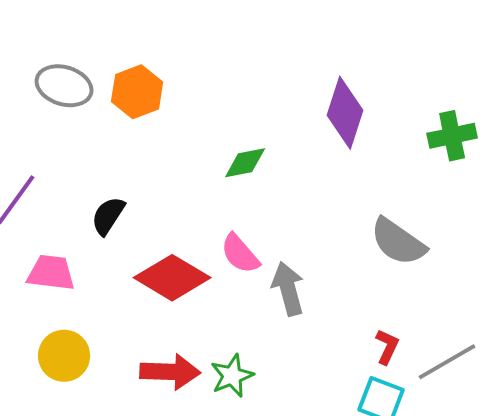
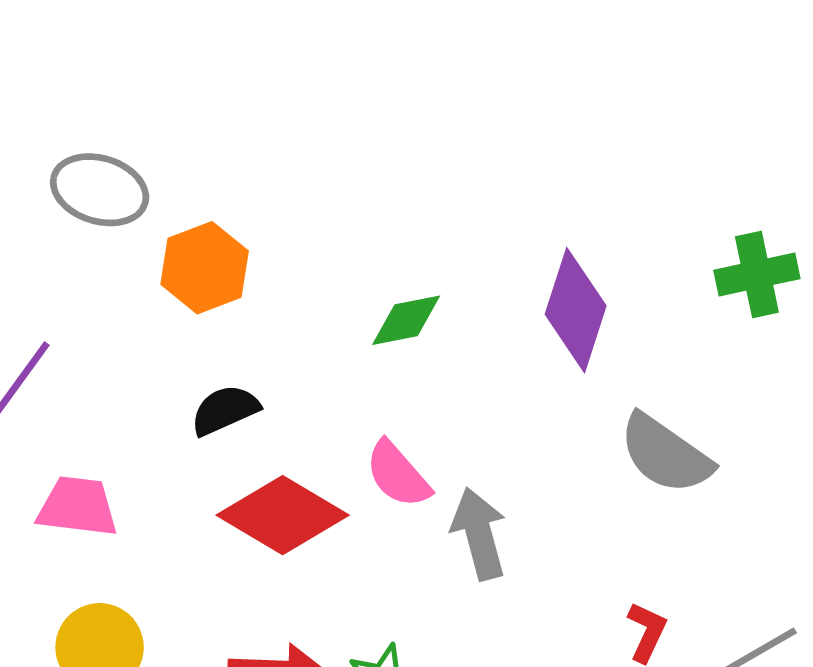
orange hexagon: (137, 92) -> (205, 268), moved
purple diamond: (345, 113) -> (576, 310), moved
black semicircle: (108, 216) -> (225, 410), moved, turned 33

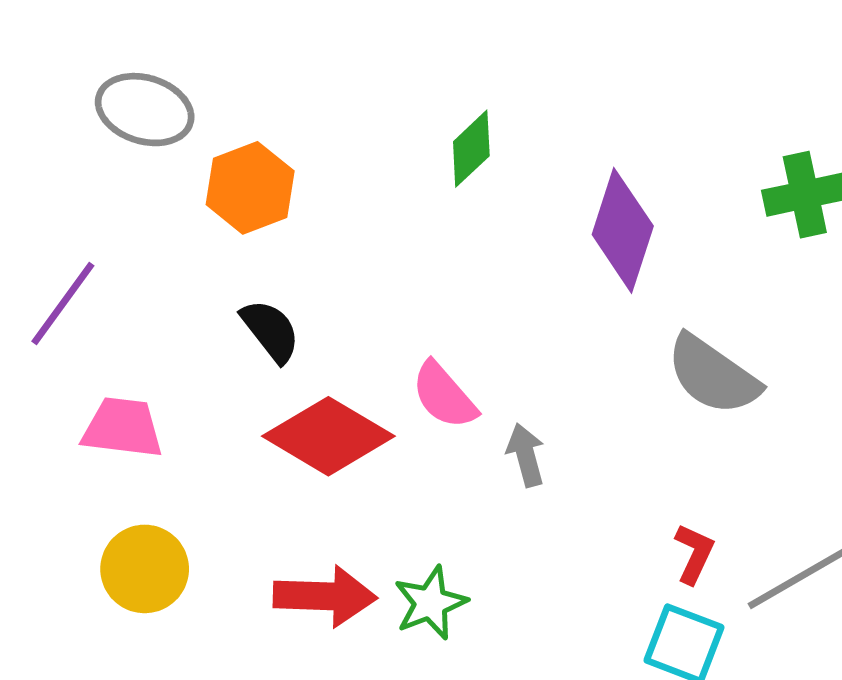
green diamond: (406, 320) -> (471, 149), moved, turned -32
black semicircle: (225, 410) -> (271, 331), turned 76
gray arrow: (479, 534) -> (526, 455), size x0.7

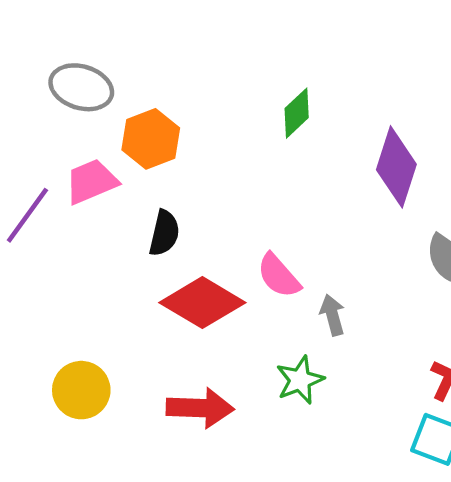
black semicircle: (271, 331) -> (164, 233), turned 51
pink trapezoid: (123, 428) -> (91, 181), moved, turned -30
green star: (430, 603) -> (300, 380), moved

